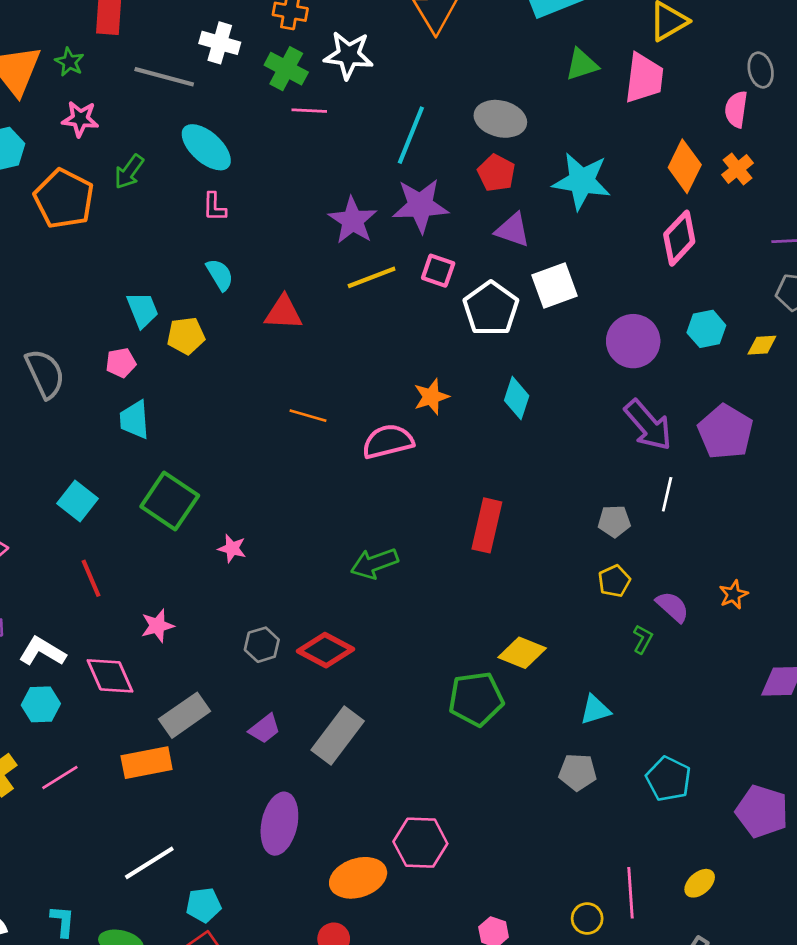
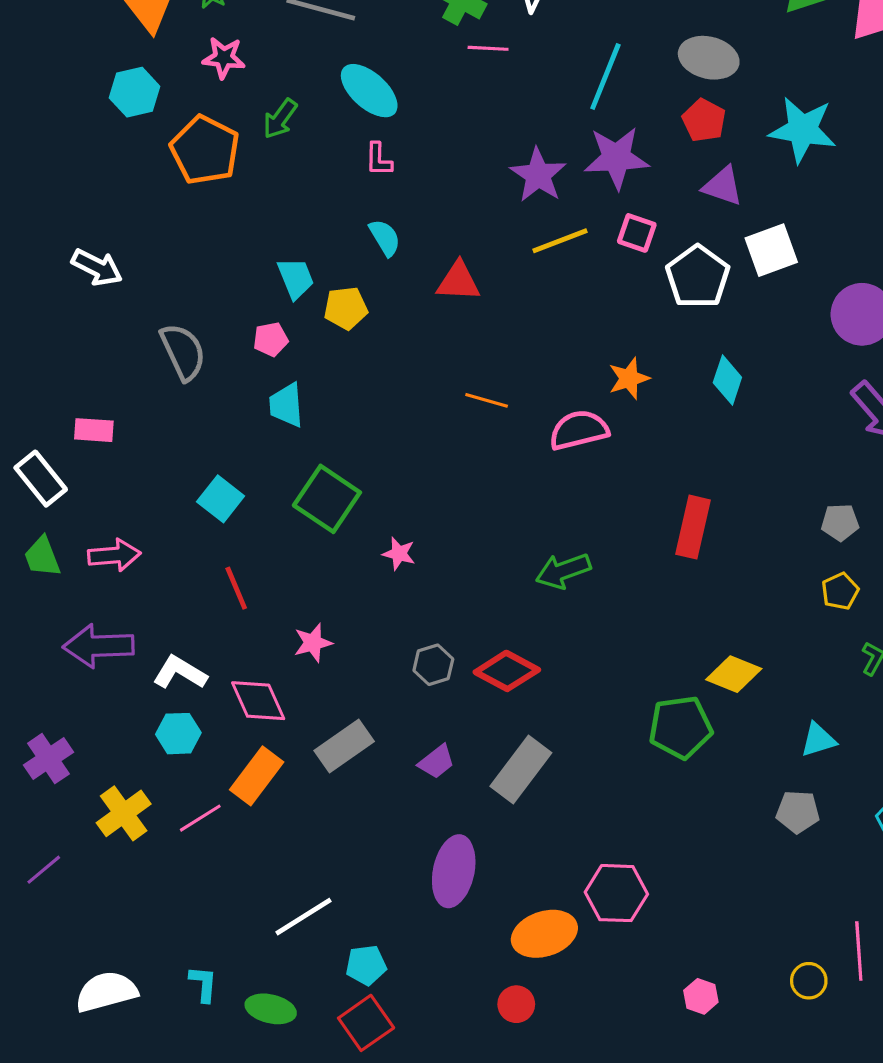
orange rectangle: (147, 763) -> (257, 776), moved, turned -42

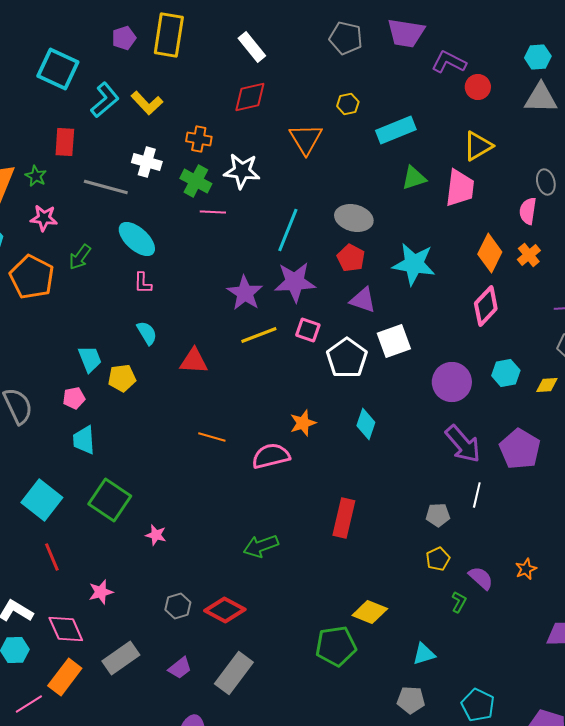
cyan square: (221, 499) -> (42, 500), size x1.4

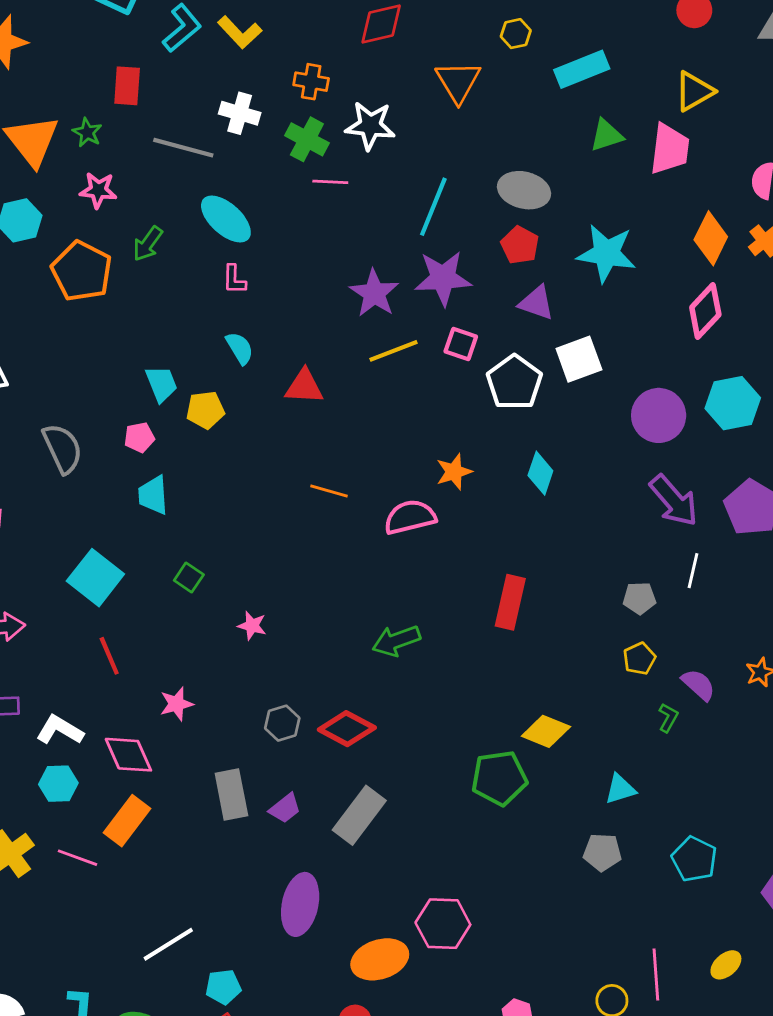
cyan hexagon: (506, 373) -> (733, 403), size x1.4
green square: (110, 500) -> (189, 578), size x0.5
gray rectangle: (121, 658) -> (231, 795), moved, turned -66
pink line: (29, 704) -> (78, 858), turned 52

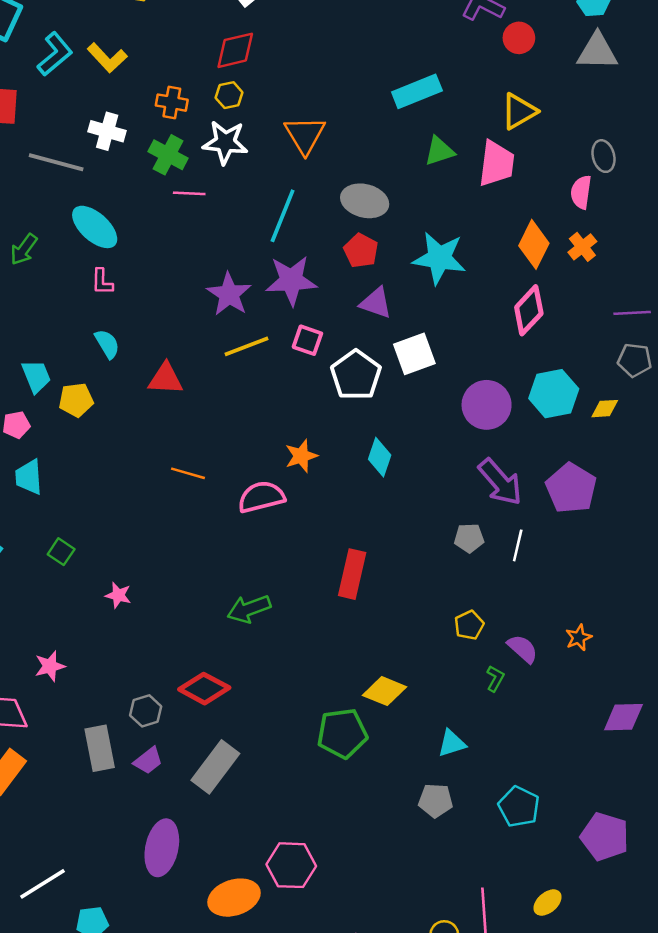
yellow hexagon: (516, 34) -> (229, 95), moved
orange triangle: (458, 82) -> (305, 135), moved
gray pentagon: (639, 598) -> (469, 538), moved
gray hexagon: (282, 723) -> (146, 711), moved

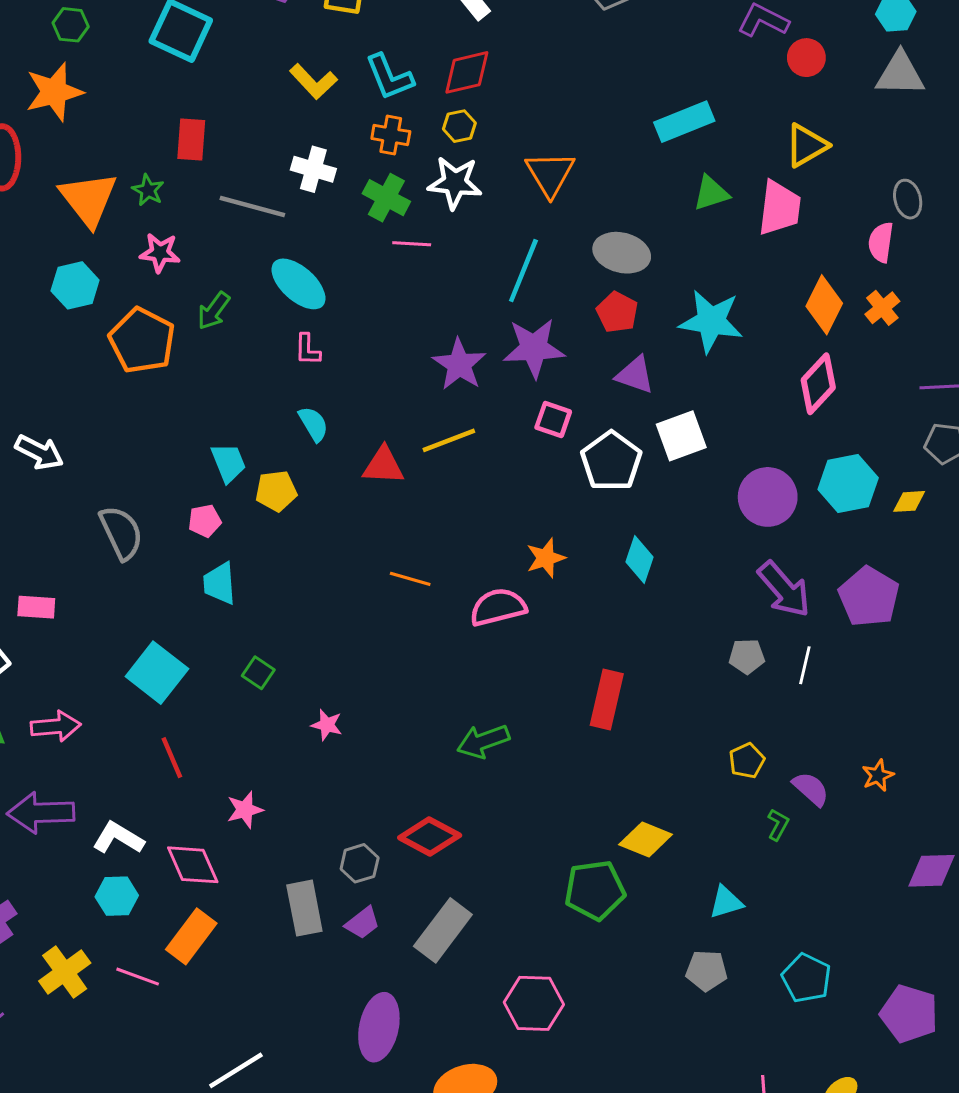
cyan L-shape: (55, 54) -> (389, 77), moved, turned 108
yellow line: (246, 346) -> (449, 440), moved
pink hexagon: (291, 865) -> (534, 1003), moved

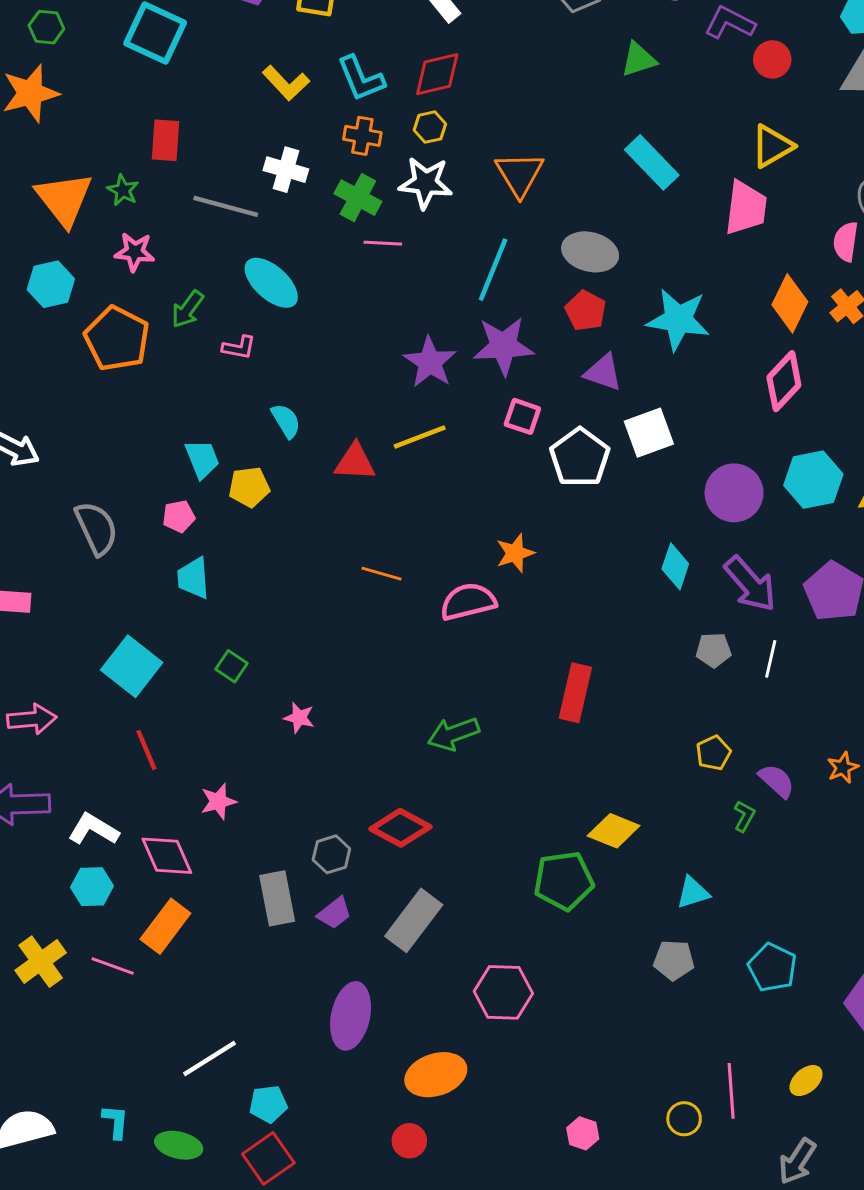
cyan rectangle: (684, 122) -> (652, 162), moved, turned 68
green triangle: (711, 193) -> (639, 59), moved
pink L-shape: (307, 349) -> (239, 347), moved, turned -80
cyan diamond: (640, 560) -> (675, 566), moved

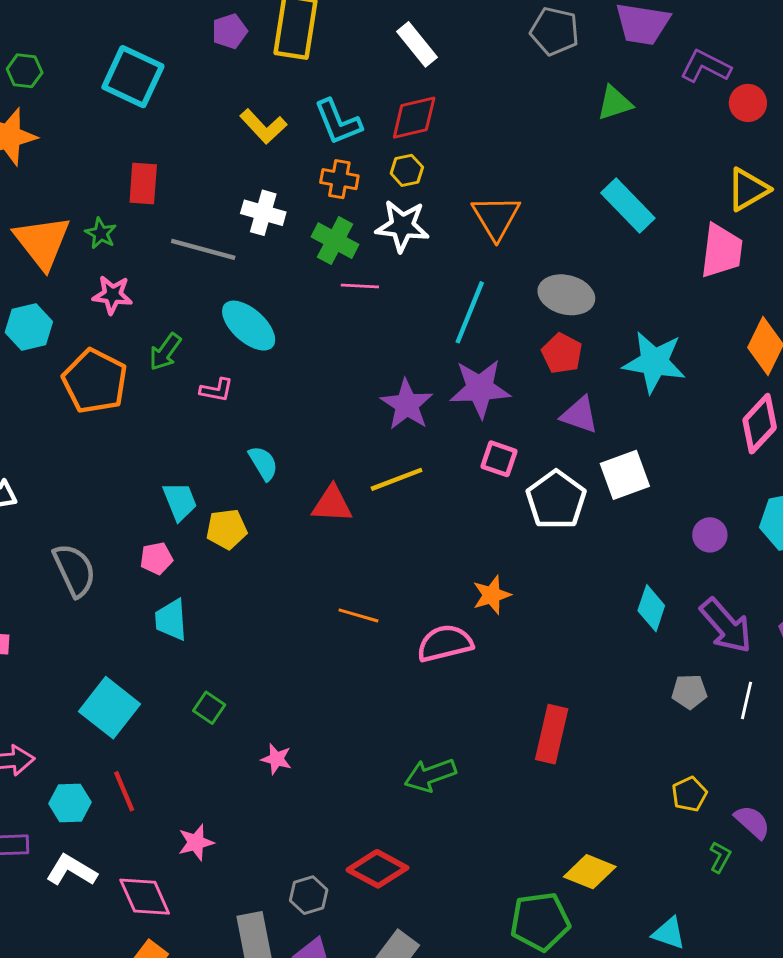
purple circle: (734, 493) -> (710, 535), size x0.6
cyan hexagon: (92, 887) -> (70, 803), moved
cyan triangle: (693, 892) -> (669, 933), turned 36

